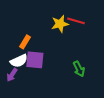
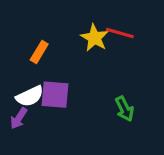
yellow star: (60, 24) -> (94, 38), turned -30
orange rectangle: (25, 42) -> (39, 52), moved

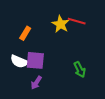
white semicircle: (30, 96) -> (19, 61), turned 48
purple arrow: (19, 118) -> (36, 83), moved

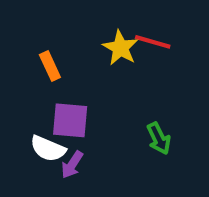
orange rectangle: (25, 33) -> (50, 66), turned -56
white semicircle: (19, 61) -> (48, 149), moved

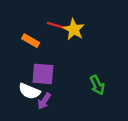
red line: (153, 42) -> (58, 26), moved
orange rectangle: (50, 66) -> (31, 41), turned -35

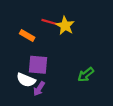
green arrow: (97, 85) -> (86, 75), turned 77

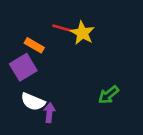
purple square: (38, 65) -> (23, 67), moved, turned -36
purple arrow: (39, 89) -> (49, 113), turned 152

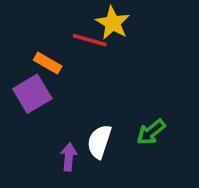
yellow star: (82, 33) -> (113, 23), moved
white semicircle: (33, 102) -> (99, 142), moved, turned 85

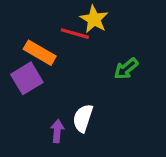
orange rectangle: (48, 63) -> (40, 53), size x1.4
green arrow: (151, 132) -> (126, 69), moved

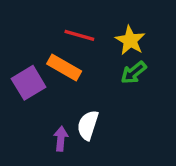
yellow star: (94, 19) -> (130, 40), moved
orange rectangle: (40, 53) -> (64, 68), moved

